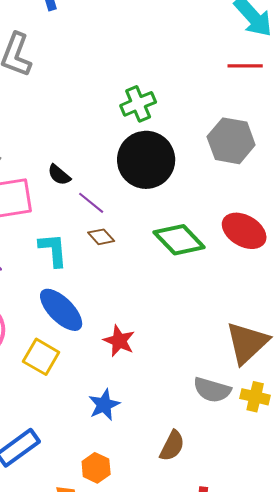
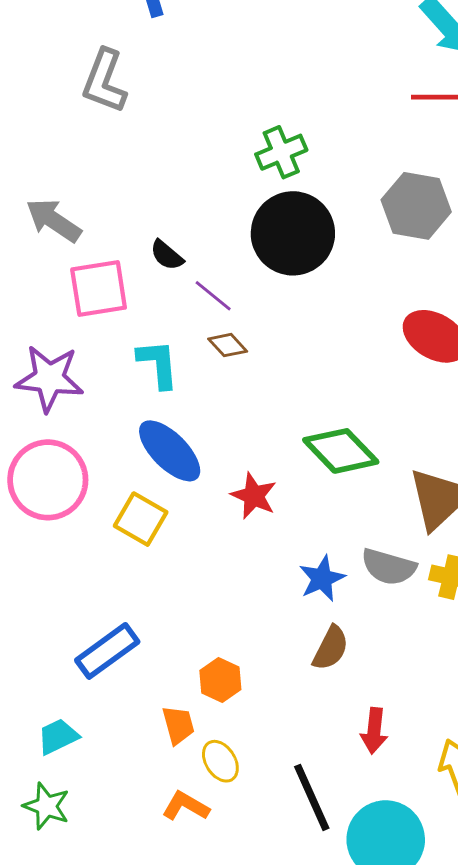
green diamond: (179, 240) -> (341, 451), moved
blue star: (104, 405) -> (322, 578), moved

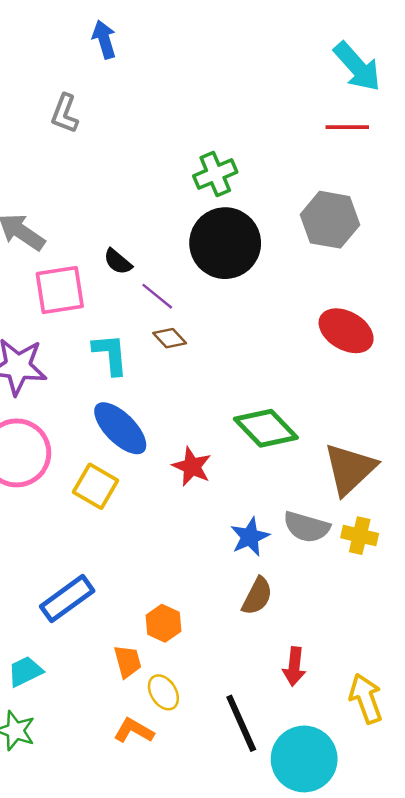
gray L-shape: (104, 81) -> (65, 114), size x0.7

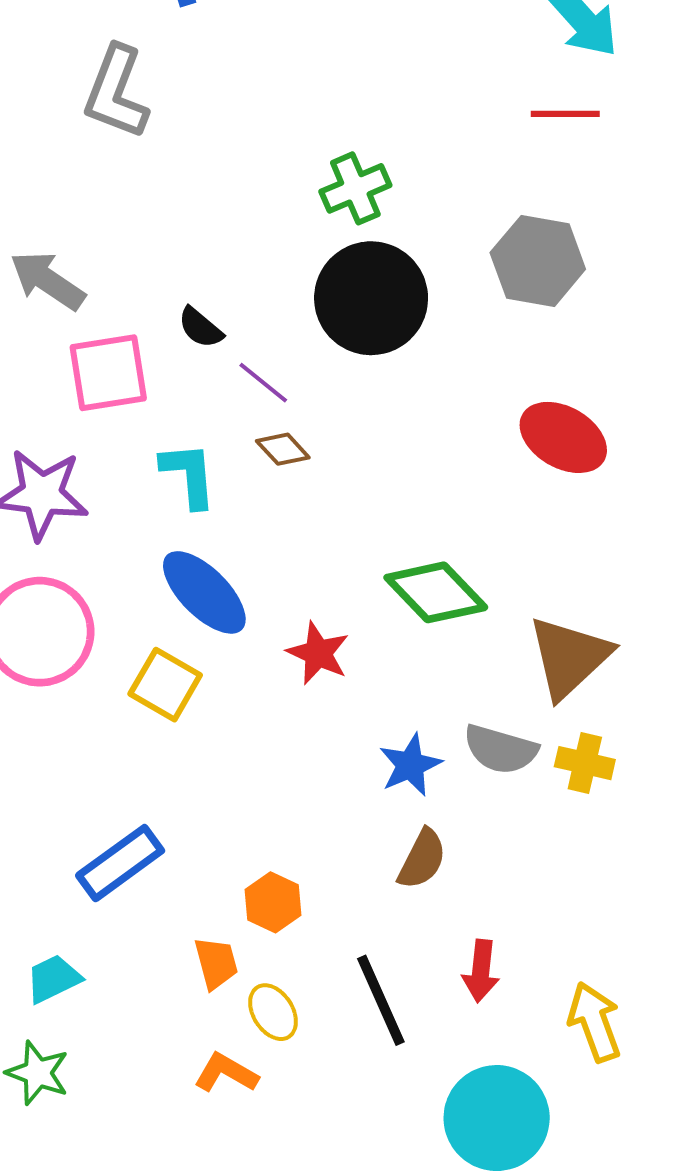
gray L-shape: (65, 114) -> (116, 92), size x1.5
black line: (241, 723) -> (381, 1000), moved

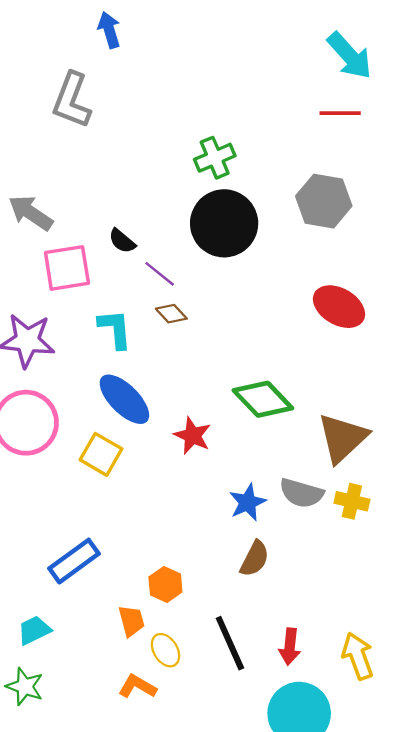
red arrow: (481, 971) -> (290, 647), moved

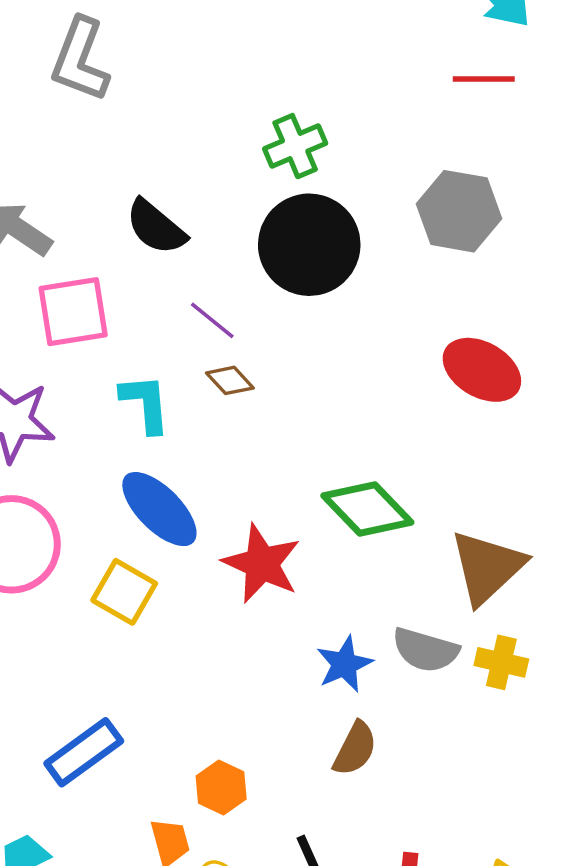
black semicircle: (122, 241) -> (156, 227), moved, size x1.5
red star: (192, 436) -> (262, 564), size x1.4

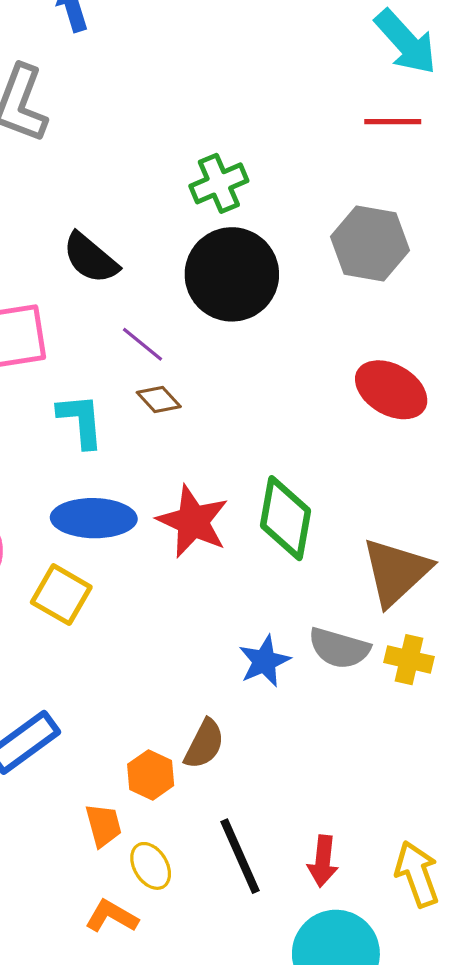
blue ellipse: (159, 509) -> (94, 518), turned -44
green diamond: (367, 509) -> (286, 518), turned 54
red star: (262, 564) -> (193, 521), moved
brown semicircle: (355, 749) -> (204, 744), moved

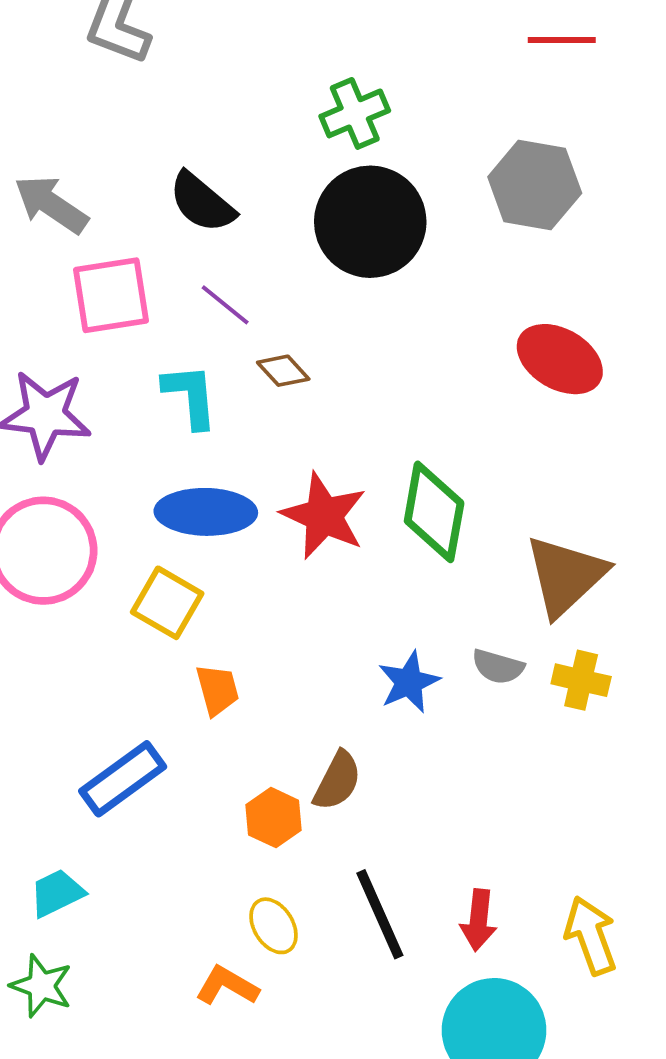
purple line: (142, 344) -> (225, 305), moved
gray semicircle: (339, 648) -> (498, 667), size x0.7
orange trapezoid: (103, 825) -> (217, 690), moved

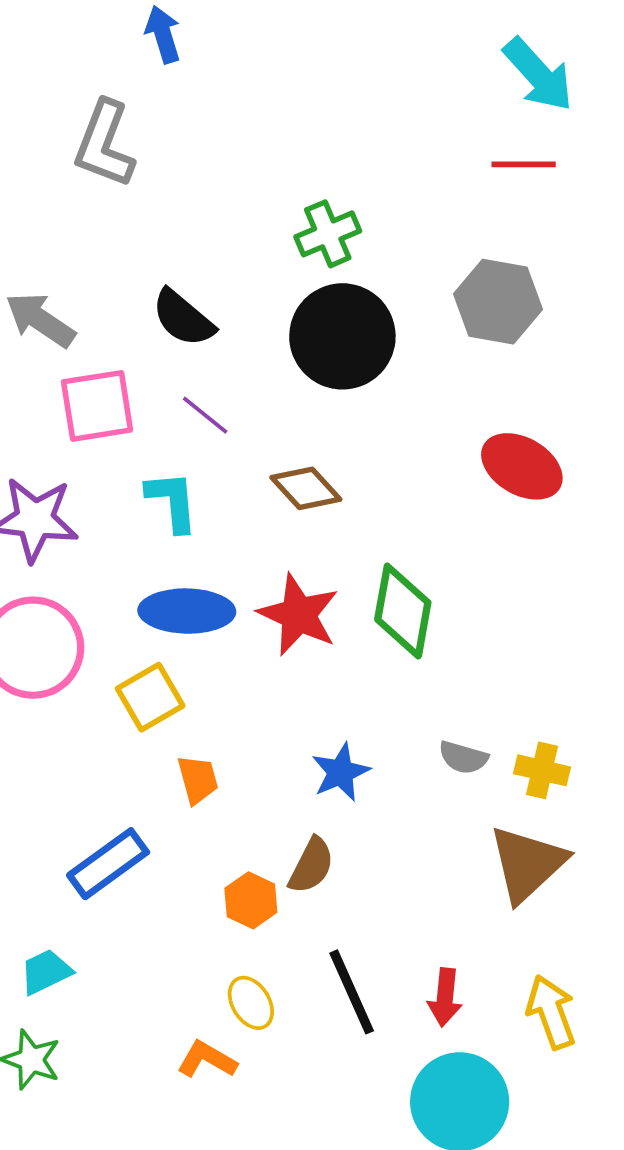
brown diamond: (283, 371) -> (306, 488), moved, size x1.4
brown triangle: (566, 576) -> (527, 864), moved
yellow square: (167, 603) -> (150, 697), turned 30
blue star: (409, 682) -> (341, 772), moved

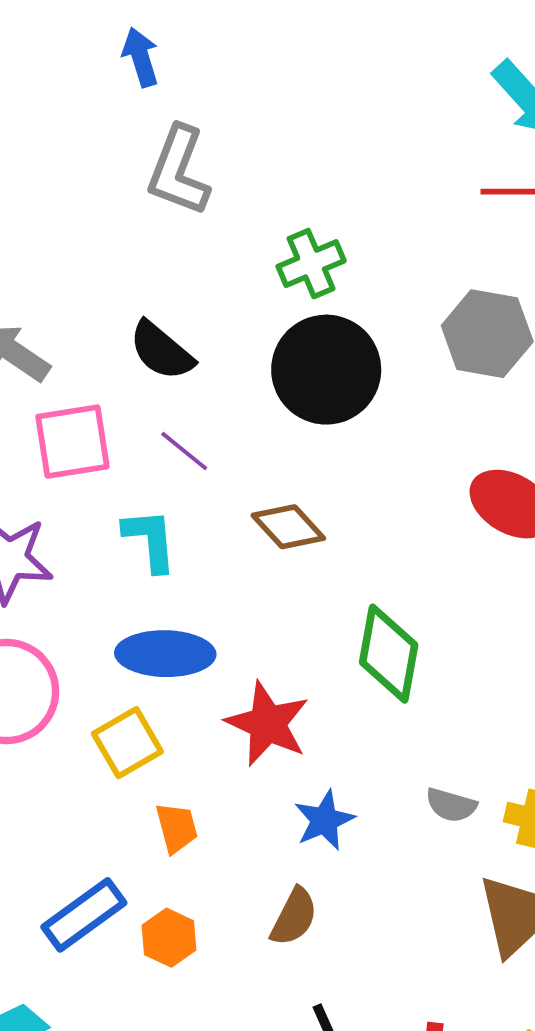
gray L-shape: (104, 144) -> (179, 171), moved
red star: (298, 615) -> (268, 724), moved
orange hexagon: (251, 900) -> (169, 938), moved

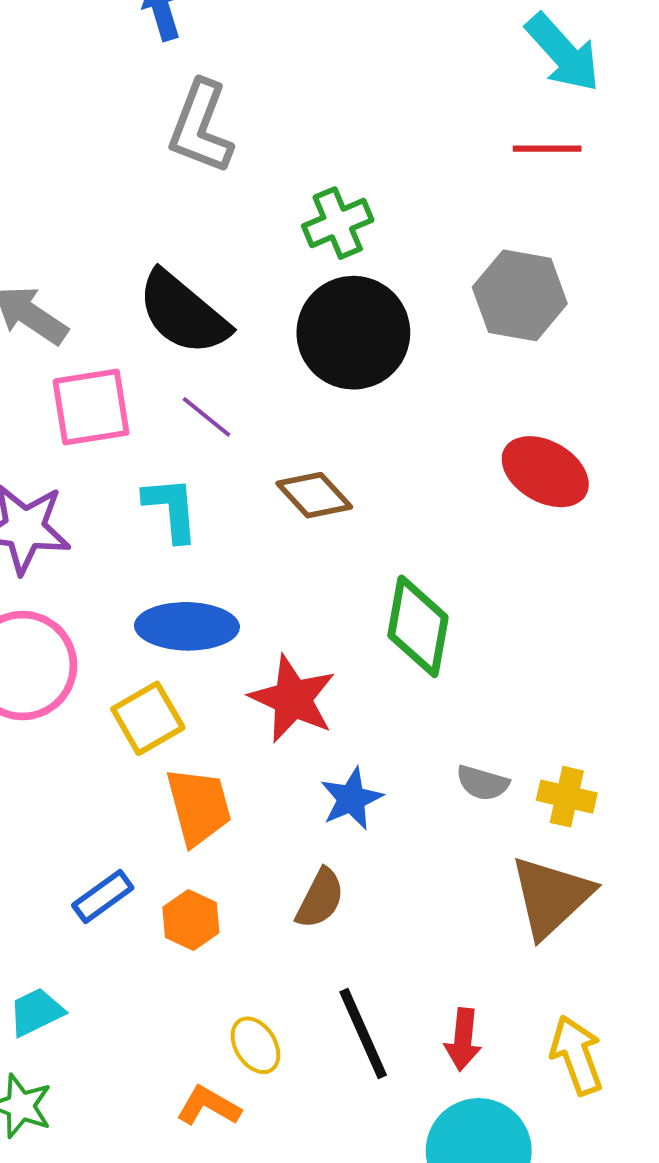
black semicircle: (161, 351) -> (183, 313), size x1.4
orange trapezoid: (177, 828) -> (199, 806), size x1.5
blue rectangle: (84, 915) -> (103, 897), size x0.7

